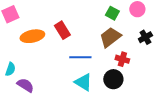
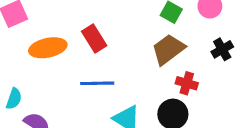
blue line: (80, 57) -> (97, 83), moved

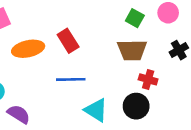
brown trapezoid: (168, 49) -> (132, 50), turned -144

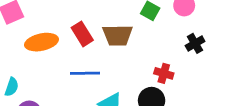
brown trapezoid: (132, 50) -> (118, 35), moved

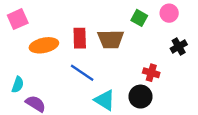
red rectangle: (82, 34) -> (80, 38), turned 30
blue line: (85, 73) -> (82, 73), turned 35

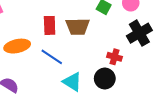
orange ellipse: (44, 45) -> (17, 46), moved
black cross: (179, 46) -> (139, 33), size x1.6

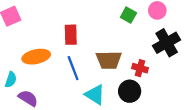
brown trapezoid: (78, 27) -> (109, 60), moved
blue line: (52, 57) -> (73, 68), turned 35

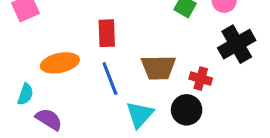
cyan triangle: (95, 95) -> (140, 115), turned 40

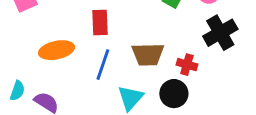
blue line: (110, 79) -> (103, 65), turned 40
cyan semicircle: (25, 94) -> (17, 91), moved

